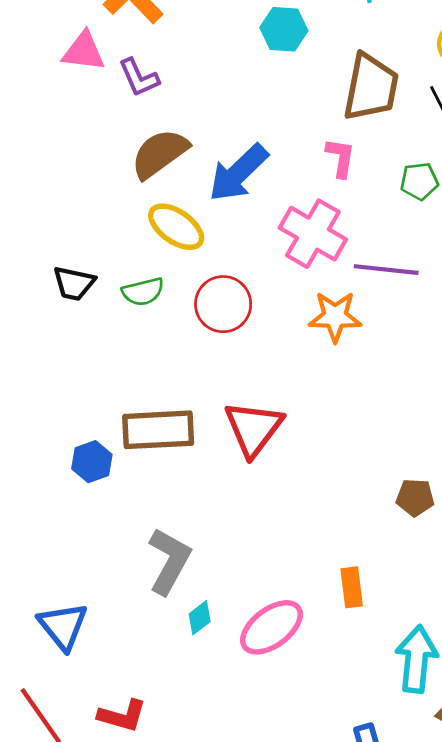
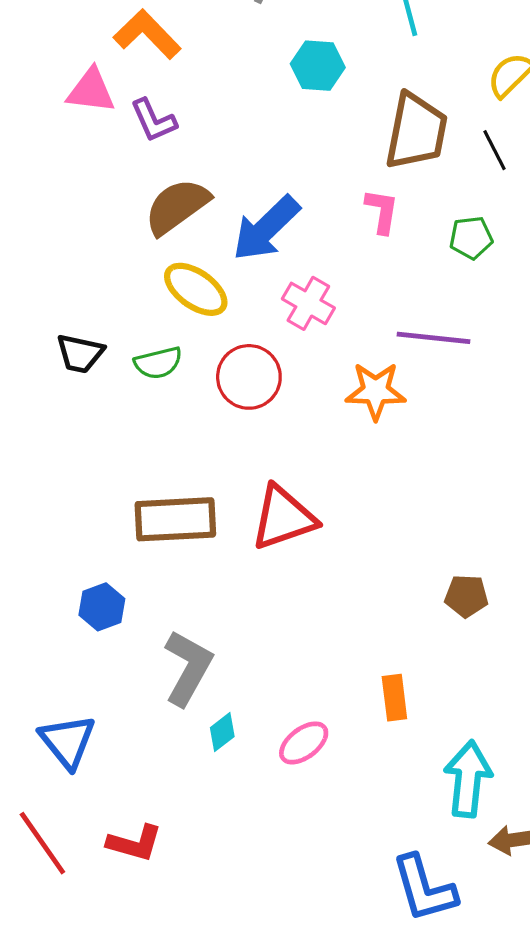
pink cross: (313, 234) -> (308, 303), moved, size x0.7
red triangle: (254, 428) -> (283, 518), turned 34
blue hexagon: (92, 462) -> (102, 607), moved
pink ellipse: (271, 627) -> (304, 743), size x0.7

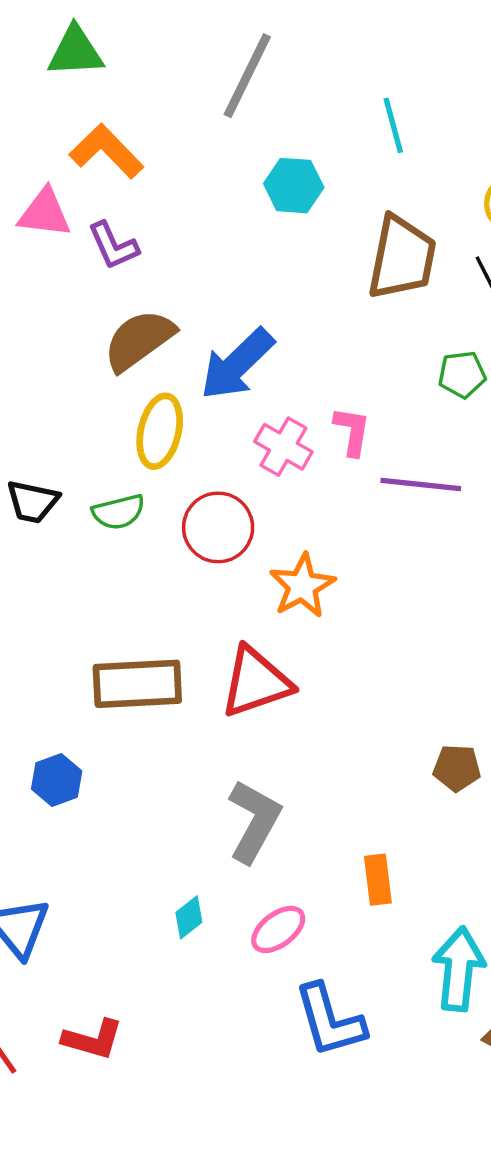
pink L-shape: (382, 211) -> (352, 431), moved
yellow ellipse: (196, 289) -> (160, 431), turned 68
orange star: (376, 391) -> (302, 586), moved, turned -30
gray L-shape: (188, 668) -> (254, 821), moved
blue L-shape: (424, 888) -> (330, 1020), moved

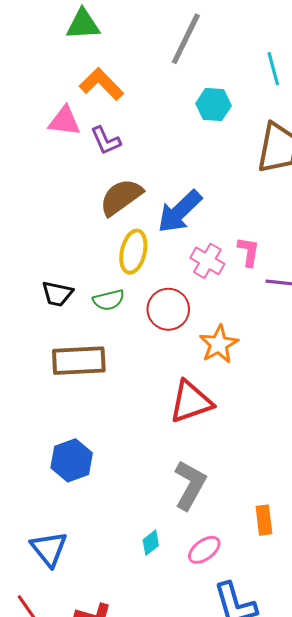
brown rectangle: (137, 684) -> (79, 361), moved
blue hexagon: (57, 780) -> (72, 460), size x1.4

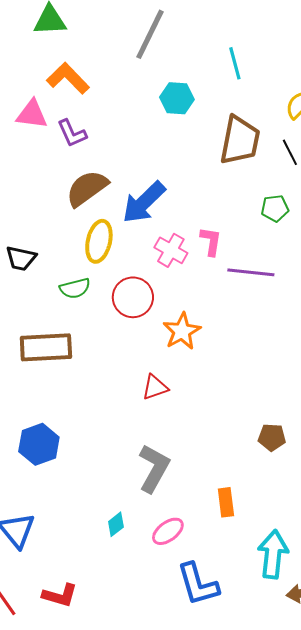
black trapezoid: (57, 294) -> (21, 258), moved
red triangle: (191, 402) -> (155, 387), size x0.6

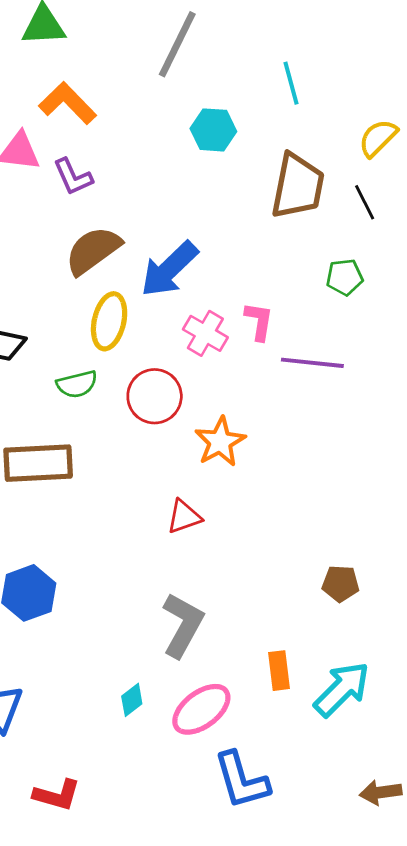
pink ellipse: (168, 531) -> (201, 709), size x1.4
cyan arrow: (273, 554) -> (342, 689), moved, turned 39

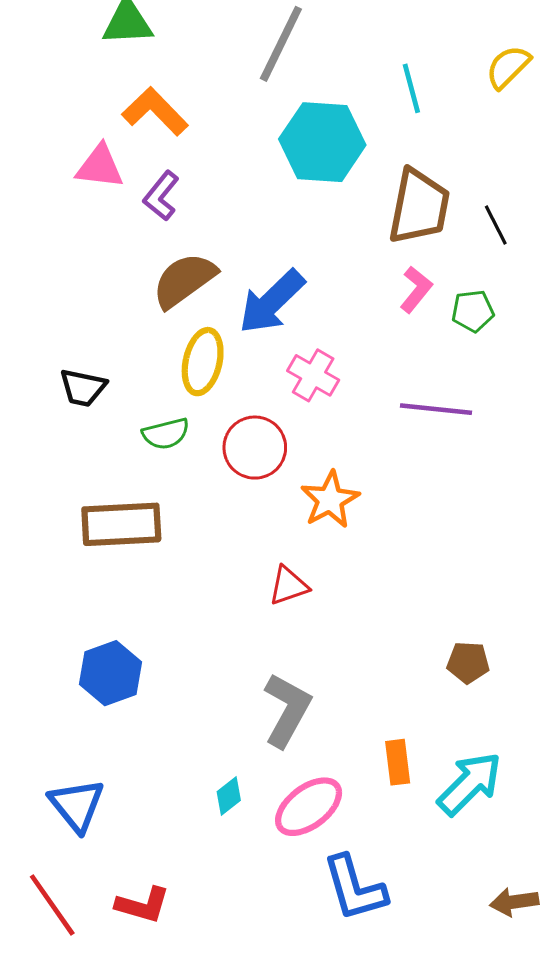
cyan hexagon: (213, 130) -> (322, 142), size x1.6
yellow semicircle: (378, 138) -> (508, 67), moved
purple L-shape: (73, 177) -> (161, 196), turned 63
pink L-shape: (259, 321) -> (416, 289), moved, turned 30

